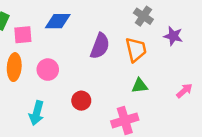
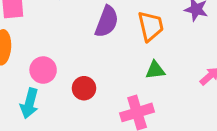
pink circle: (48, 70) -> (43, 70), moved

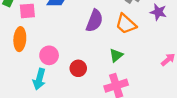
orange trapezoid: (151, 26) -> (126, 24), turned 145
green triangle: (155, 70) -> (116, 55), moved, turned -32

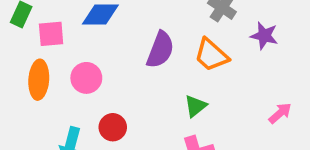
pink circle: (49, 55) -> (86, 78), moved
red circle: (78, 68) -> (113, 127), moved

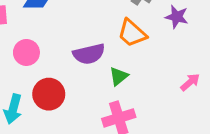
purple semicircle: (160, 50) -> (89, 54), moved, turned 56
red circle: (113, 127) -> (49, 94), size x1.4

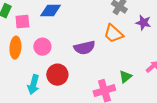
green triangle: (119, 76) -> (125, 77), moved

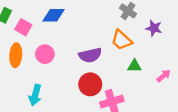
pink square: (22, 22) -> (23, 27), turned 35
red circle: (57, 75) -> (90, 84), moved
green triangle: (125, 77) -> (134, 66), moved, turned 40

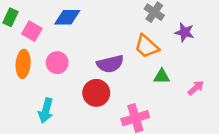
red circle: (90, 84) -> (96, 93), moved

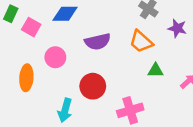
orange ellipse: (23, 64) -> (26, 78), moved
purple semicircle: (110, 64) -> (98, 42), moved
cyan arrow: (46, 111) -> (65, 110), moved

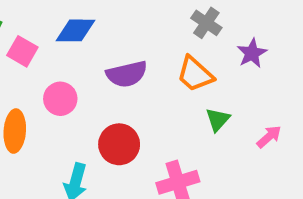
purple star: (177, 28) -> (252, 53), turned 30
green triangle: (156, 71) -> (218, 120), turned -49

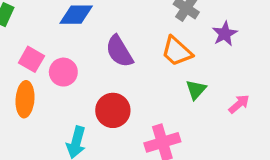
pink square: (22, 51) -> (31, 59), moved
purple semicircle: (127, 74) -> (119, 51), turned 72

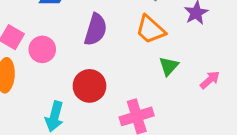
purple semicircle: (119, 51) -> (96, 30), turned -132

